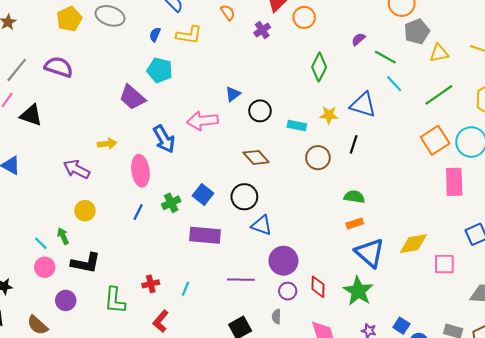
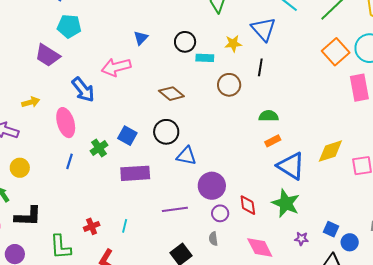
blue triangle: (363, 105) -> (264, 29), turned 40
black circle: (260, 111) -> (185, 42), moved

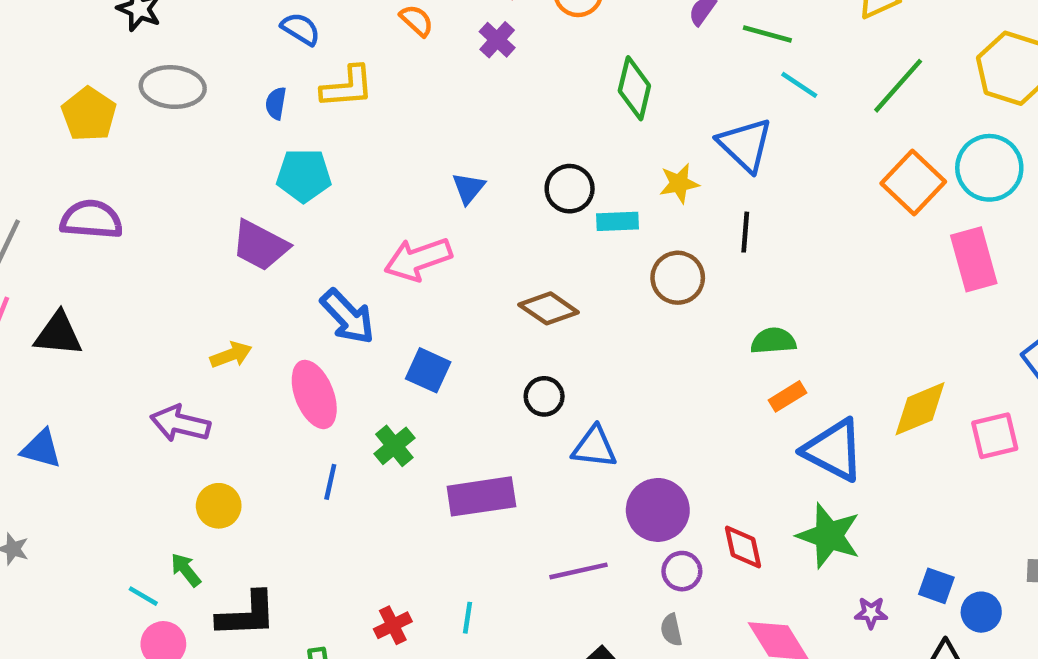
black circle: (166, 132) -> (544, 396), size x0.7
blue square: (127, 136) -> (428, 370), moved

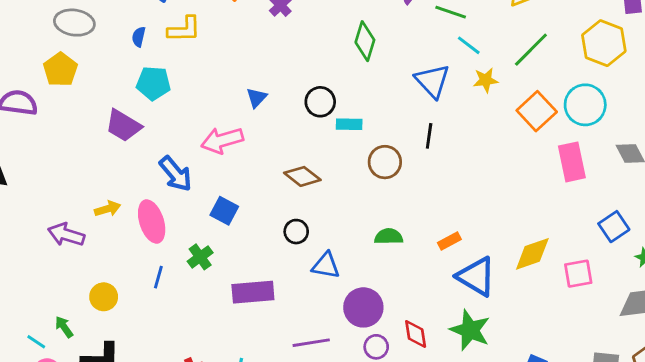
yellow pentagon: (89, 114) -> (60, 70), moved
yellow star: (679, 183) -> (486, 80), moved
green semicircle: (773, 341) -> (389, 237), moved
yellow arrow: (231, 355) -> (108, 209), moved
yellow circle: (219, 506) -> (104, 297), moved

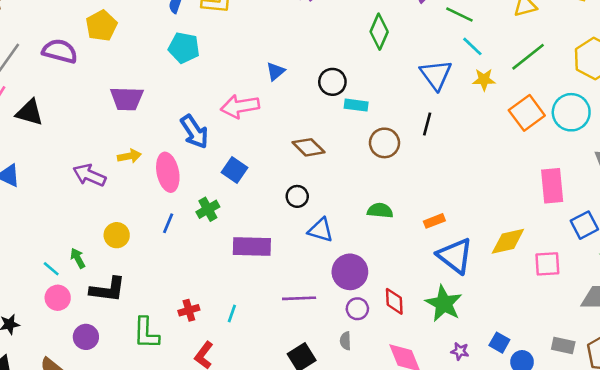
purple trapezoid: (123, 126) -> (127, 99), moved, turned -36
pink rectangle: (572, 162) -> (552, 186), moved

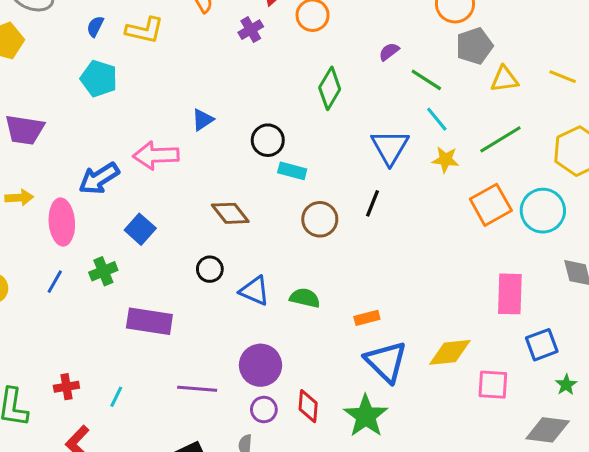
blue arrow: (194, 132) -> (99, 178), turned 84
blue triangle: (320, 230) -> (254, 291), moved

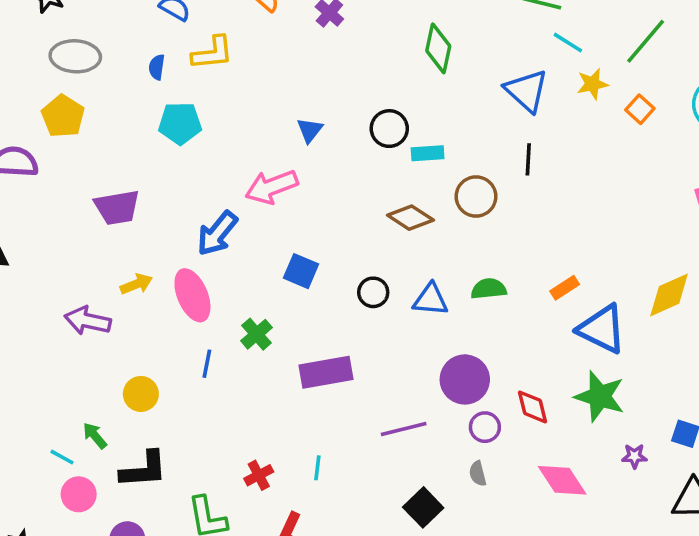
orange square: (491, 205) -> (640, 109), moved, size x0.6
brown diamond: (230, 213) -> (410, 218), moved
blue square: (140, 229) -> (301, 271), moved

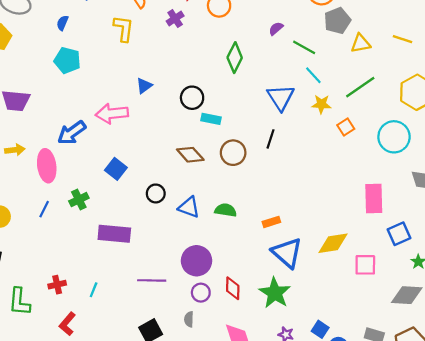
yellow L-shape: (212, 53) -> (124, 29), moved, turned -92

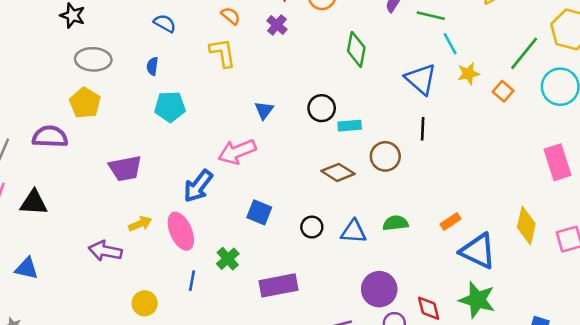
cyan line: (313, 75) -> (450, 44), turned 30
green line: (360, 87) -> (524, 53), moved
yellow diamond: (333, 243) -> (526, 226), turned -52

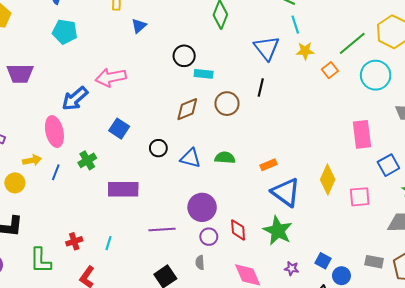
blue triangle: (264, 110) -> (139, 26), moved
brown diamond: (338, 172) -> (187, 109), turned -65
yellow arrow: (140, 224) -> (32, 160), moved

